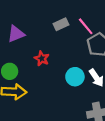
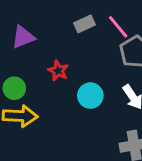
cyan circle: (75, 77) -> (90, 96), moved

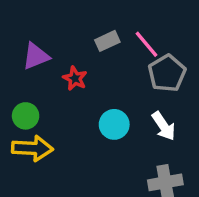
red star: (58, 71) -> (75, 78), moved

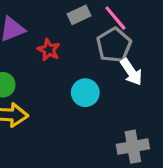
gray pentagon: (167, 73) -> (114, 45), moved
white arrow: (164, 126) -> (131, 72), moved

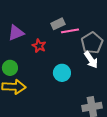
pink line: (115, 18) -> (70, 31), moved, turned -60
gray pentagon: (114, 45) -> (92, 43), moved

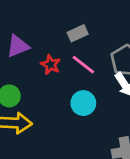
pink line: (70, 31) -> (83, 65), moved, turned 48

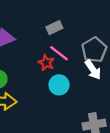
red star: (51, 65) -> (46, 63), moved

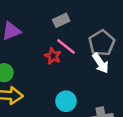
cyan circle: (59, 85) -> (66, 101), moved

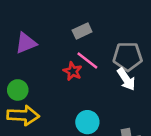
gray pentagon: (102, 43) -> (128, 56), turned 30

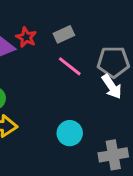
red star: (73, 71) -> (26, 37), moved

